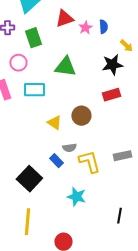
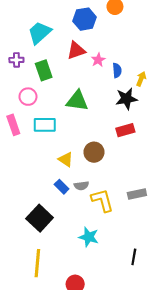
blue semicircle: (103, 27) -> (117, 70), moved
yellow arrow: (126, 46) -> (141, 79), turned -112
blue rectangle: (56, 161) -> (62, 187), moved

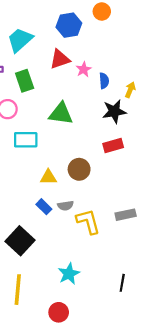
yellow triangle: (66, 159) -> (48, 177), turned -35
cyan star: (89, 237) -> (69, 274), moved, turned 30

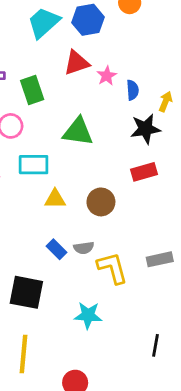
cyan trapezoid: (20, 40) -> (44, 23), moved
yellow triangle: (48, 177) -> (55, 199), moved
black square: (20, 241) -> (26, 292), turned -32
cyan star: (69, 274) -> (88, 315), moved, turned 30

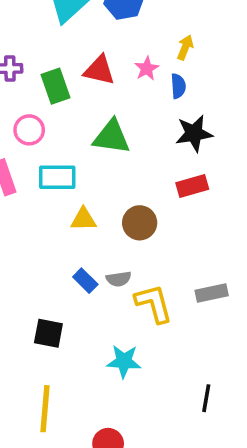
red triangle: (77, 63) -> (99, 70), moved, turned 32
yellow arrow: (165, 102) -> (185, 47), moved
black square: (26, 292) -> (48, 333), size x0.7

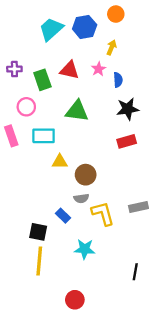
yellow arrow: (185, 47) -> (111, 47), moved
brown circle: (140, 223) -> (86, 175), moved
blue rectangle: (85, 281) -> (63, 216), moved
yellow line: (45, 409) -> (39, 261), moved

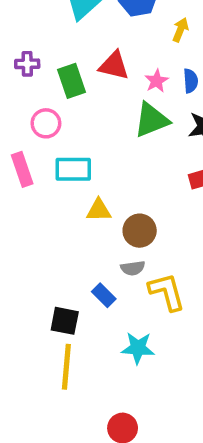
pink star: (99, 69) -> (157, 81), moved
green triangle: (77, 111) -> (151, 120), moved, turned -30

